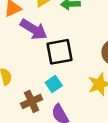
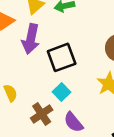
purple arrow: (34, 29) -> (31, 39), turned 80

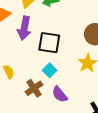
black square: (62, 57) -> (49, 43), turned 30

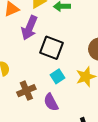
cyan square: (50, 70) -> (57, 76), moved

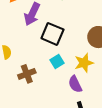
purple semicircle: (51, 102) -> (75, 84), moved

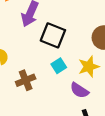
purple semicircle: (75, 84) -> (79, 90), turned -30

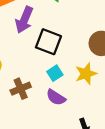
purple semicircle: (79, 90) -> (56, 97), moved

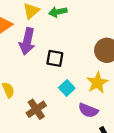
black square: (48, 42) -> (55, 58), size x0.7
purple semicircle: (56, 97) -> (88, 110), moved

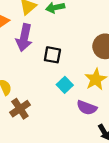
brown cross: (36, 109) -> (20, 109), moved

